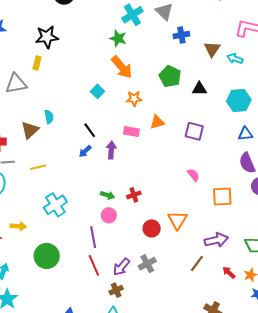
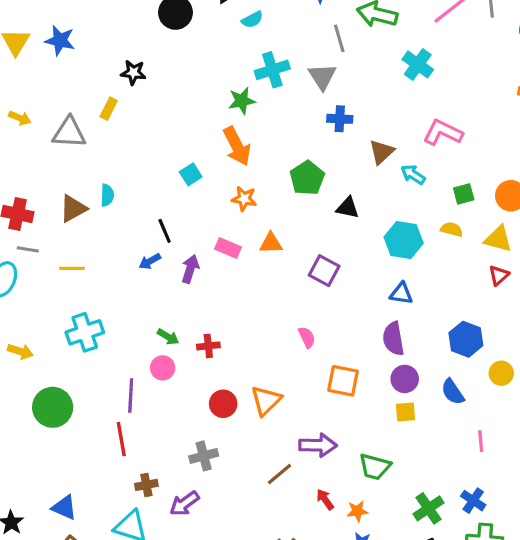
black star: (47, 37) -> (133, 72), size x0.7
green star: (118, 38) -> (242, 101), turned 30
purple arrow: (121, 267) -> (184, 503), moved

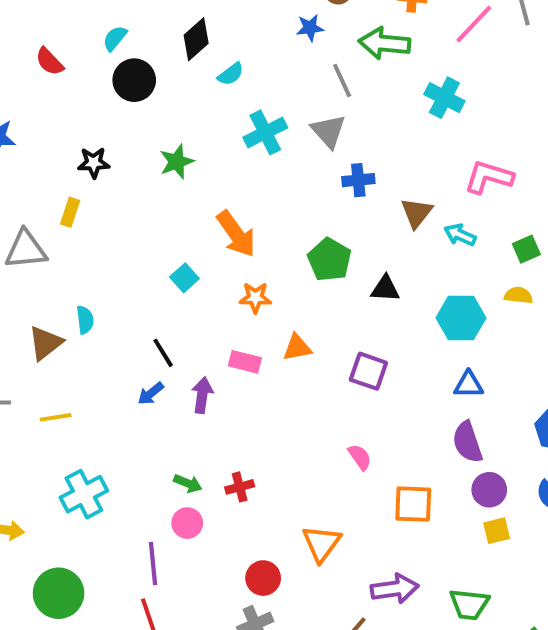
green star: (242, 101) -> (177, 162), moved
red circle: (223, 404) -> (263, 578), moved

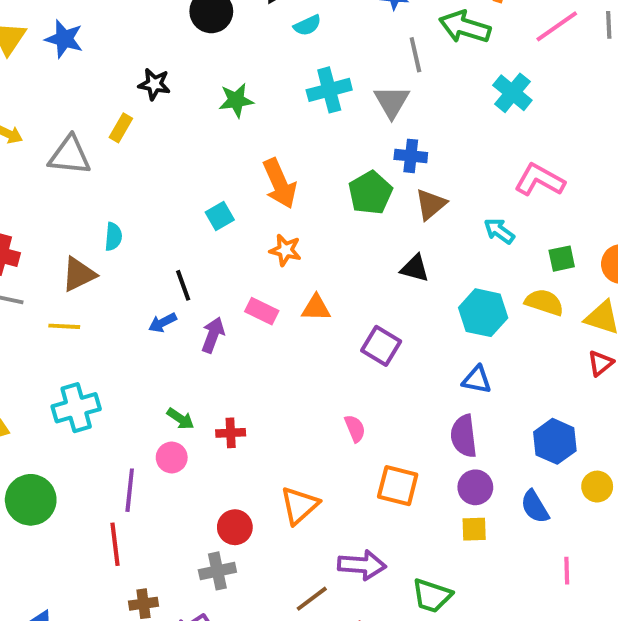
brown triangle: (417, 213) -> (431, 204), moved
green pentagon: (329, 260) -> (370, 193), moved
yellow semicircle: (518, 295) -> (544, 302), size x1.4
brown triangle: (45, 343) -> (79, 274), moved

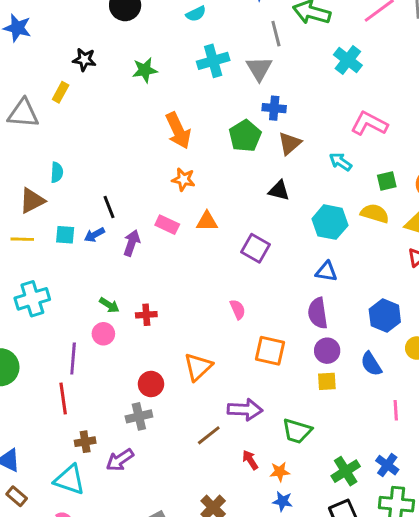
cyan square: (220, 216) -> (65, 235), moved, turned 36

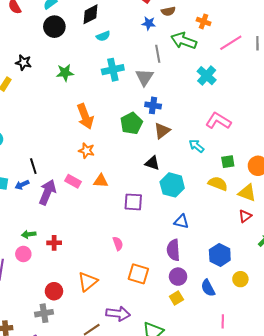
cyan hexagon: (330, 222) -> (172, 185), moved
purple arrow: (132, 243) -> (47, 192), size x1.4
purple square: (256, 248) -> (133, 202), turned -30
green arrow: (109, 305) -> (29, 234), turned 136
yellow square: (327, 381) -> (176, 298), turned -32

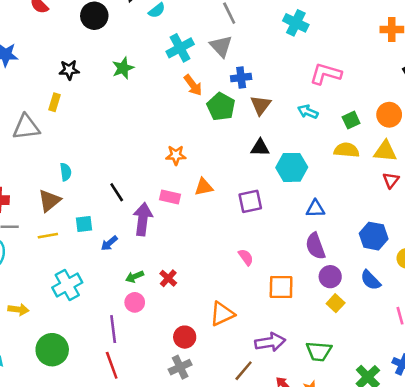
orange arrow: (85, 116) -> (193, 85), moved, size x0.7
blue arrow: (22, 185) -> (109, 243), moved
red cross: (54, 243) -> (168, 278), turned -32
orange triangle: (88, 282) -> (222, 314), turned 30

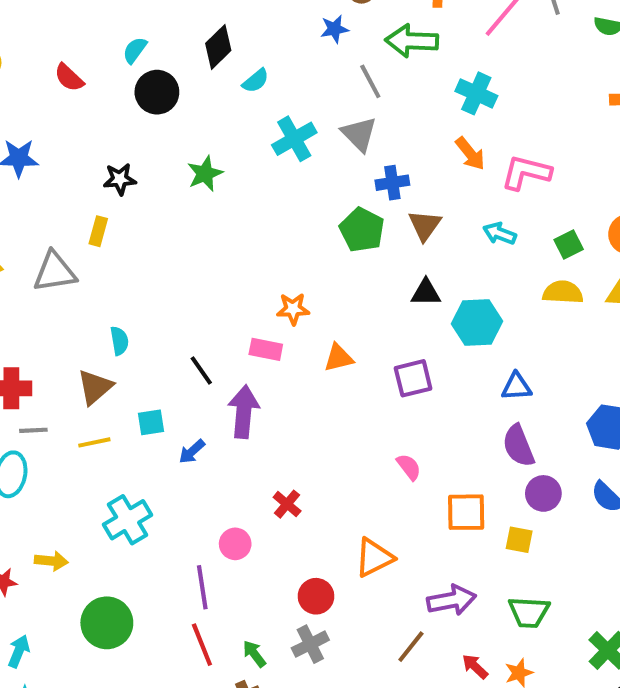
orange arrow: (193, 85) -> (470, 154), moved
pink rectangle: (170, 197) -> (266, 349), moved
green arrow: (135, 277) -> (254, 654), moved, turned 78
yellow square: (336, 303) -> (519, 540), moved, turned -30

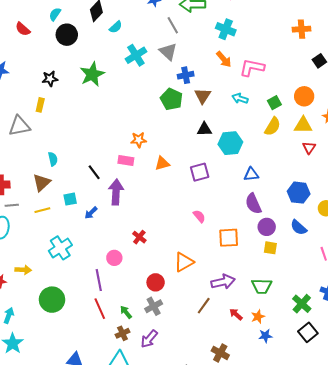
green star: (205, 174) -> (92, 74), size x1.4
yellow semicircle: (563, 292) -> (273, 126), turned 120
yellow square: (519, 540) -> (270, 248), moved

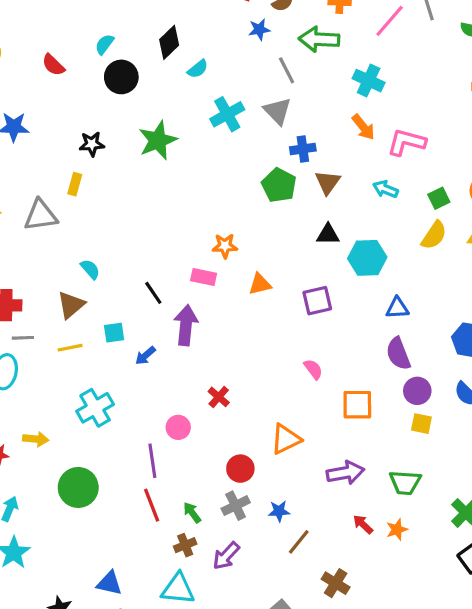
cyan semicircle: (53, 159) -> (90, 269), turned -32
brown line: (204, 306) -> (299, 542), moved
blue star: (265, 336) -> (279, 511), moved

